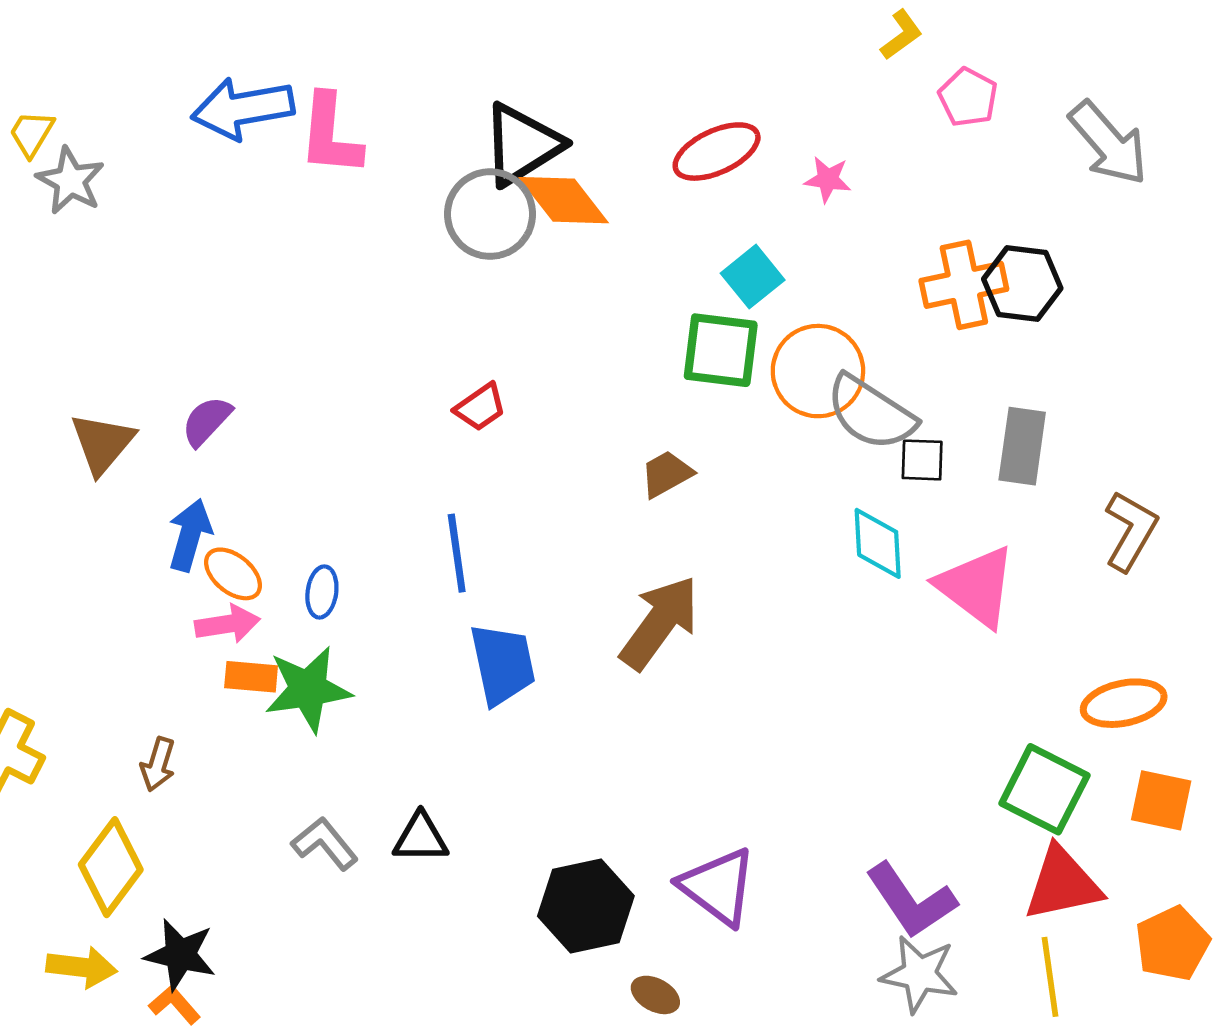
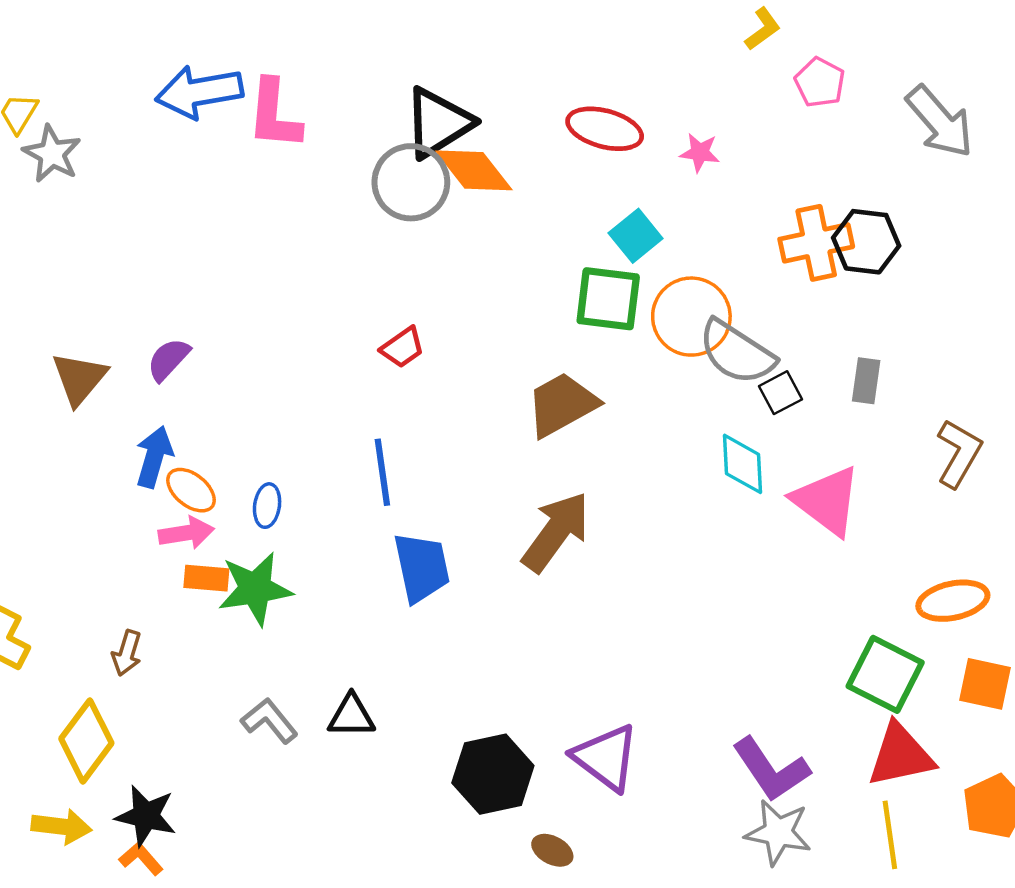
red ellipse: (717, 152) -> (605, 129), turned 40
gray rectangle: (1022, 446) -> (866, 381), size x0.7
black square: (922, 460) -> (781, 393), turned -30
brown trapezoid: (667, 474) -> (562, 405), size x1.6

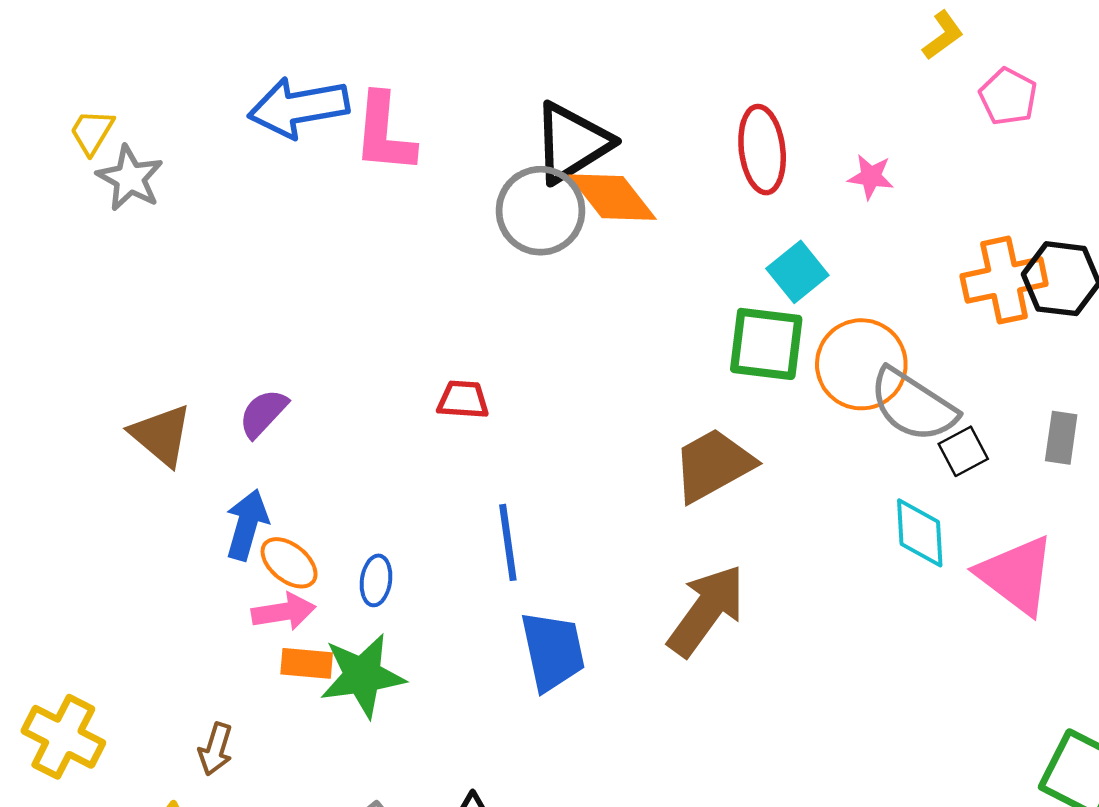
red ellipse: (605, 129) -> (762, 150), turned 68
red trapezoid: (403, 347) -> (463, 400), moved, turned -141
brown triangle: (79, 378) -> (161, 435), turned -30

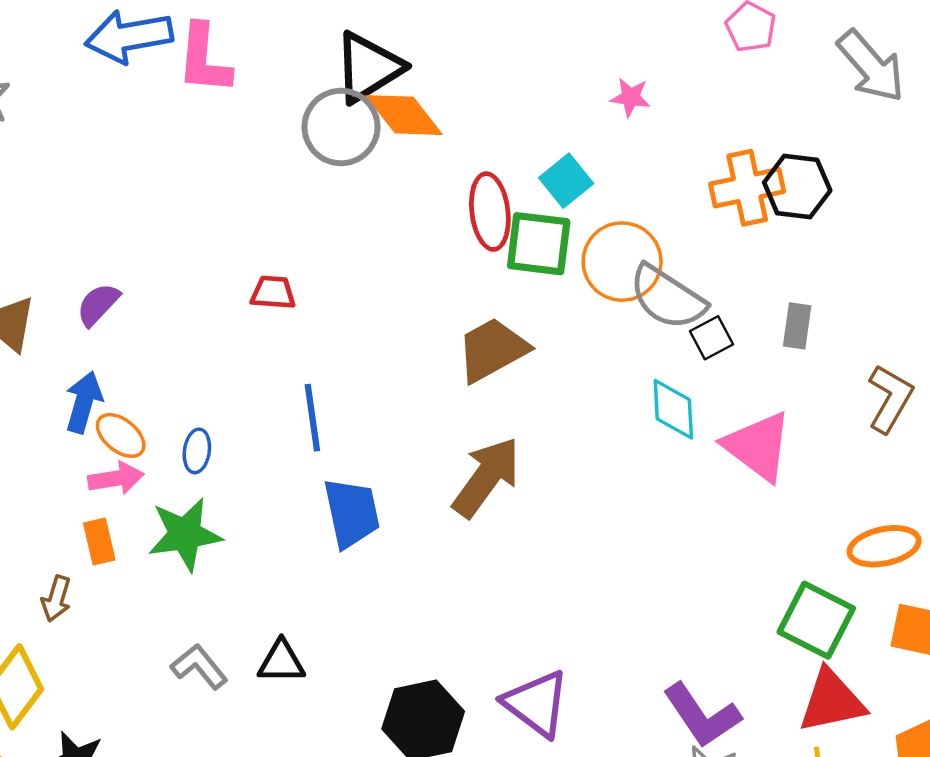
red ellipse: (762, 150) -> (490, 212), moved
orange rectangle: (307, 663) -> (99, 541), moved, turned 72

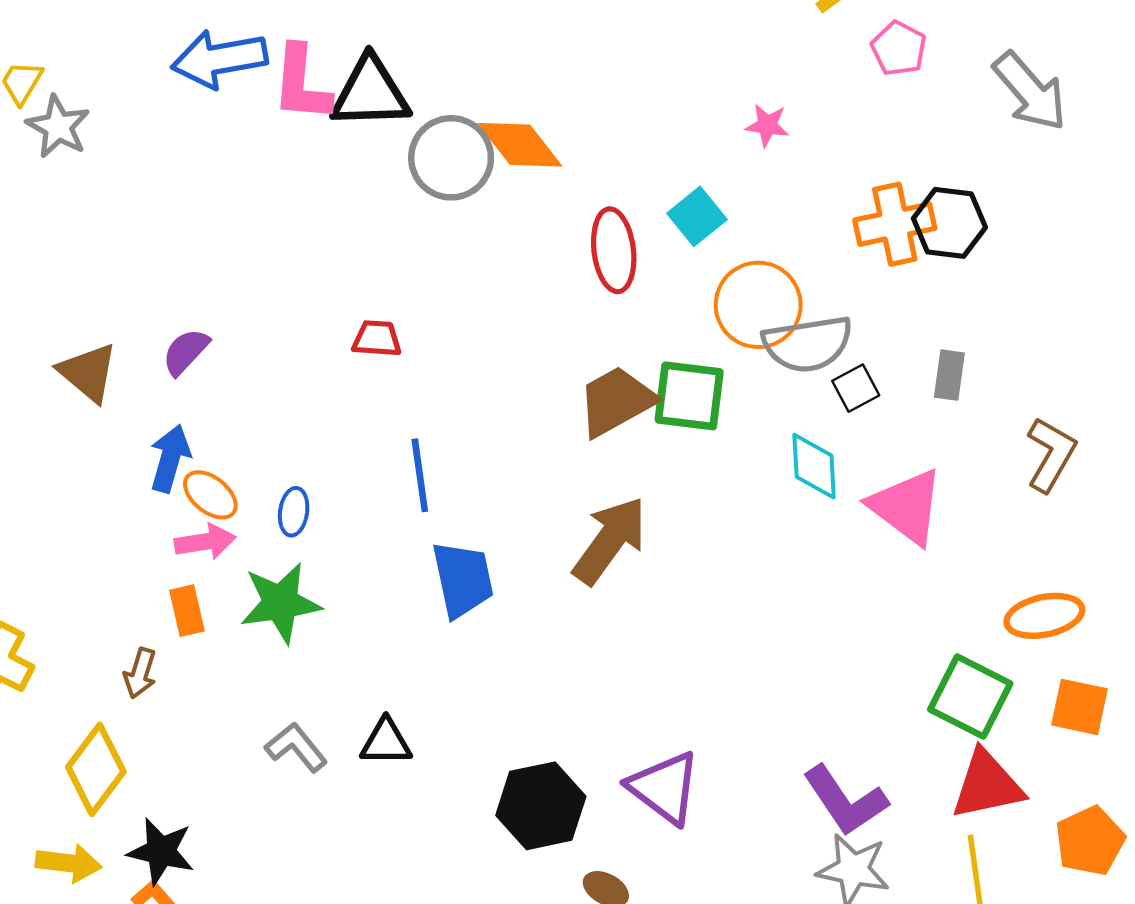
black triangle: (368, 67) -> (370, 93), moved, turned 30
green square: (539, 244) -> (689, 396), moved
gray semicircle: (667, 297) -> (808, 344), turned -42

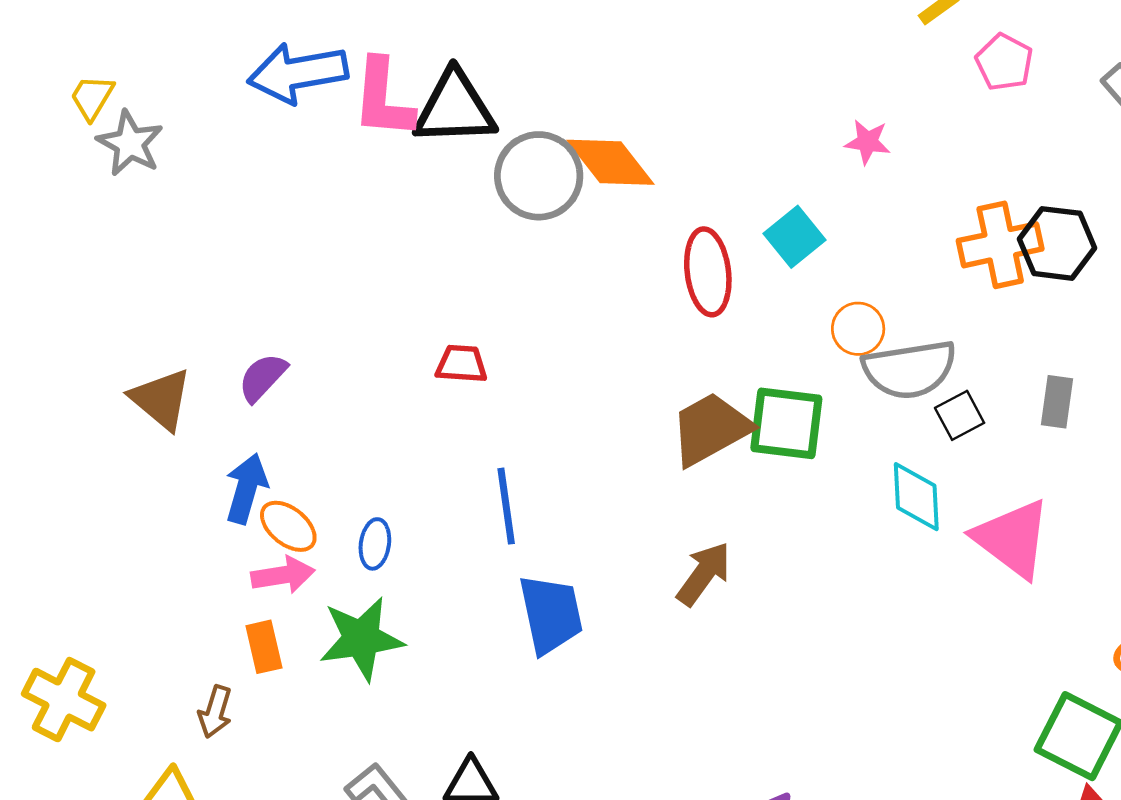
orange circle: (758, 305) -> (858, 329), size x0.6
brown arrow: (610, 540) -> (704, 574), size x0.7

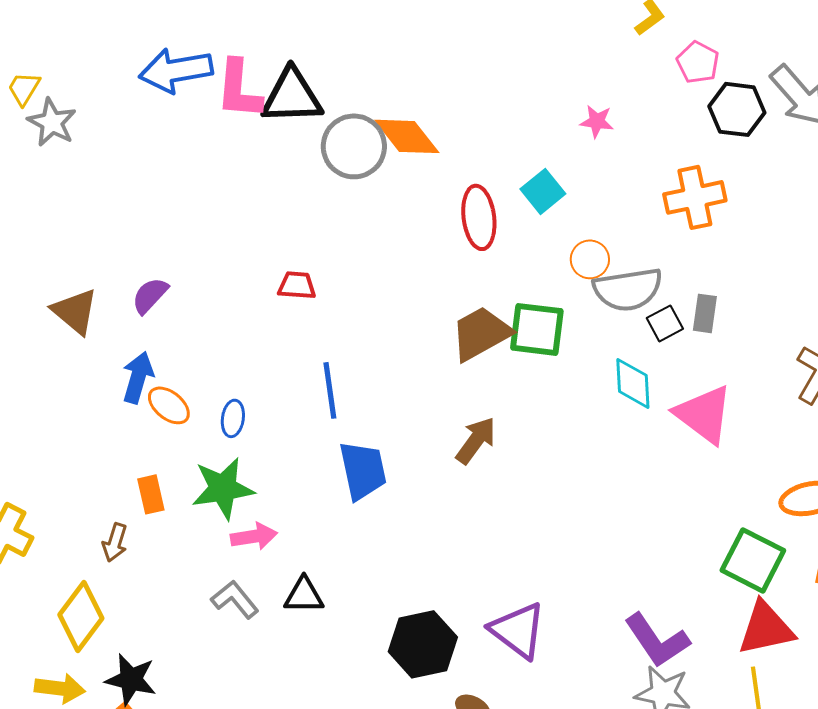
black hexagon: (1057, 243) -> (737, 109), moved
gray rectangle: (1057, 402) -> (705, 313), moved
pink arrow: (283, 575) -> (254, 536), moved

